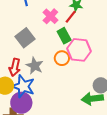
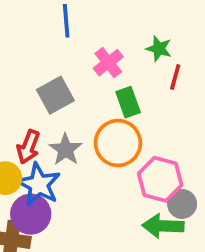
red line: (71, 17) -> (175, 77), moved, turned -32
pink hexagon: (79, 50) -> (160, 179), moved
orange circle: (62, 58) -> (118, 143), size x1.6

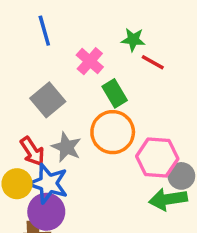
red line: (175, 77) -> (153, 62), turned -65
red arrow: (28, 147) -> (32, 151), turned -44

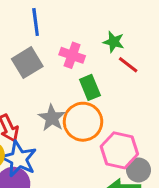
pink cross: (90, 61) -> (72, 55), turned -30
gray square: (48, 100) -> (27, 63), moved
gray star: (66, 147) -> (52, 118), moved

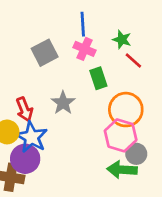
blue line: (36, 22) -> (83, 24), moved
orange circle: (83, 122) -> (126, 110), moved

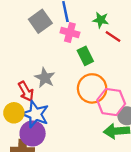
gray square: (45, 53) -> (40, 21), moved
gray star: (63, 103) -> (45, 78), moved
orange circle: (126, 110) -> (92, 88), moved

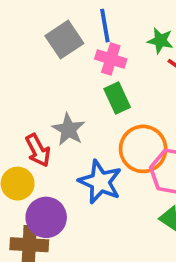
green rectangle: (85, 56) -> (117, 98), moved
blue star: (35, 114) -> (100, 182), moved

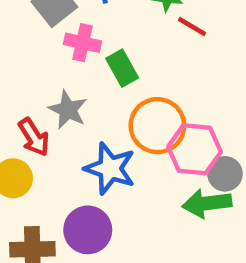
pink cross: (111, 59) -> (82, 43), moved
purple circle: (46, 217) -> (88, 230), moved

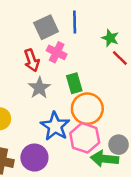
green rectangle: (122, 68) -> (74, 83), moved
red arrow: (34, 137) -> (32, 60), moved
pink hexagon: (194, 149) -> (85, 138), moved

